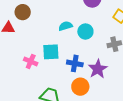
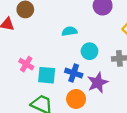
cyan circle: (85, 32) -> (89, 51), moved
cyan square: (51, 52) -> (47, 75), moved

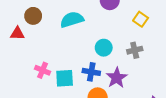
cyan semicircle: (69, 31) -> (72, 20), moved, size x1.5

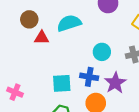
red triangle: (17, 33) -> (42, 38), moved
pink cross: (43, 70) -> (15, 92), moved

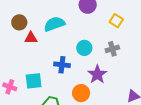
blue cross: (89, 77) -> (62, 65), moved
cyan square: (62, 83) -> (34, 81), moved

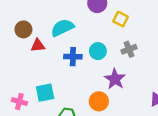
yellow square: (116, 21) -> (121, 19), moved
blue cross: (62, 65) -> (73, 57), moved

